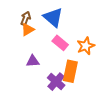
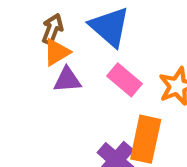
purple triangle: (33, 61) -> (67, 80), moved

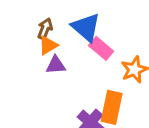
pink rectangle: (125, 80) -> (101, 48), moved

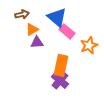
brown arrow: (45, 29) -> (22, 14), moved, turned 56
orange rectangle: (112, 107) -> (61, 65), moved

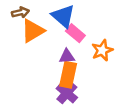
orange triangle: (32, 29) -> (33, 31), size x1.5
purple triangle: (37, 42) -> (67, 56), moved

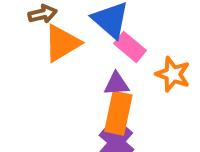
orange star: (102, 50) -> (173, 74), turned -30

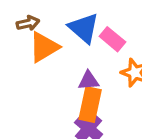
pink rectangle: (130, 47) -> (112, 39), moved

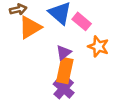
purple triangle: (89, 81) -> (64, 53), turned -35

